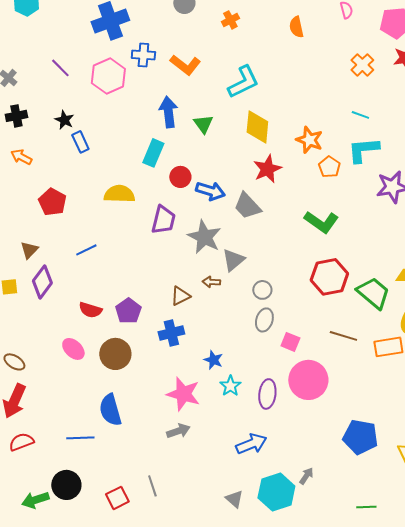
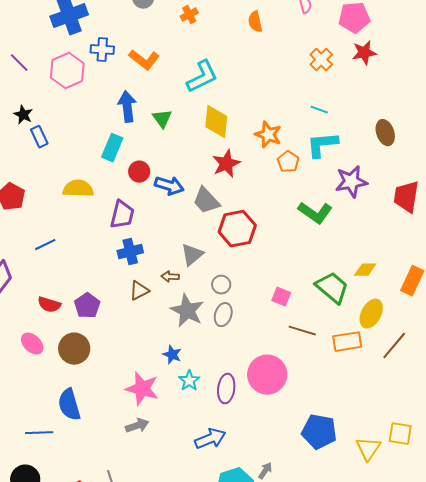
green L-shape: (321, 222) -> (315, 213), moved
gray star: (204, 237) -> (187, 311), moved
red hexagon: (329, 277) -> (237, 229), moved
blue cross: (171, 333) -> (130, 252), moved
pink square: (290, 342) -> (281, 297), moved

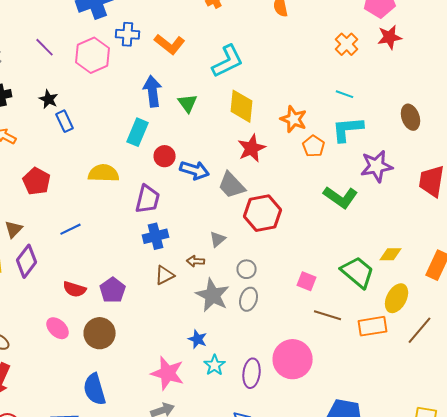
gray triangle: (192, 255) -> (218, 239), size x0.7

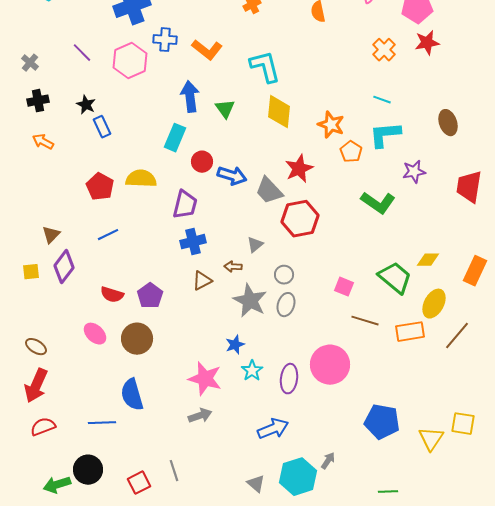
cyan L-shape: (228, 61) -> (265, 67), turned -78
red star: (252, 148) -> (299, 169), moved
purple star: (377, 166) -> (414, 172), size x0.7
red pentagon: (37, 181) -> (100, 187), moved
blue star: (198, 339) -> (235, 345), turned 30

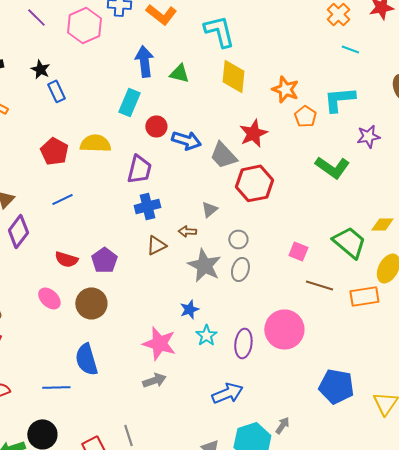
cyan line: (382, 100) -> (350, 49), moved
green triangle: (225, 109) -> (179, 73), turned -40

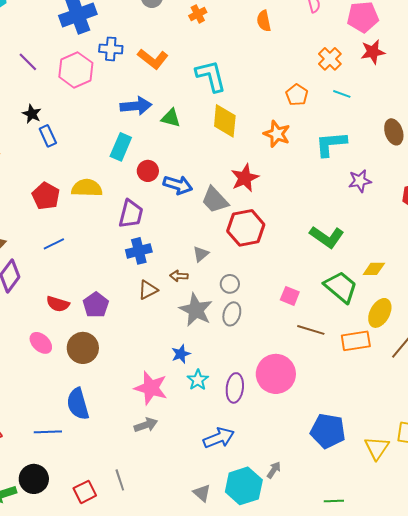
blue arrow: (144, 61) -> (136, 106), turned 92
orange pentagon: (305, 116) -> (297, 95), moved
green L-shape: (332, 167) -> (327, 237), moved

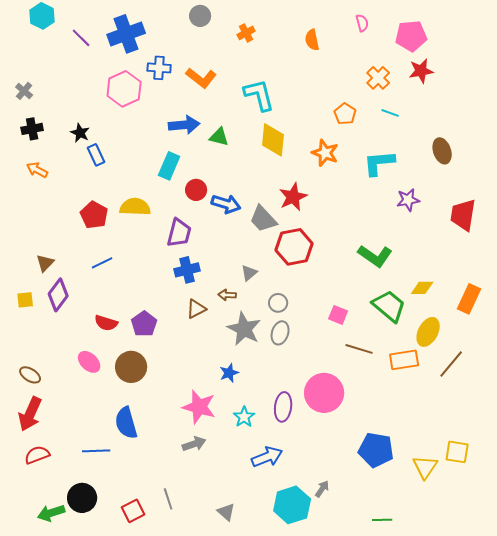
purple line: (28, 62) -> (81, 38), moved
cyan star: (198, 380) -> (244, 417), moved
gray triangle: (202, 493) -> (226, 512), moved

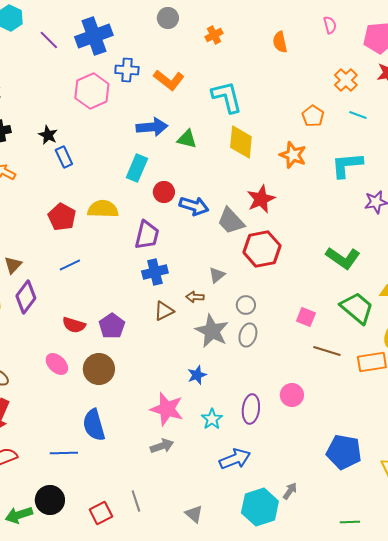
pink circle: (324, 393) -> (292, 395), size x0.6

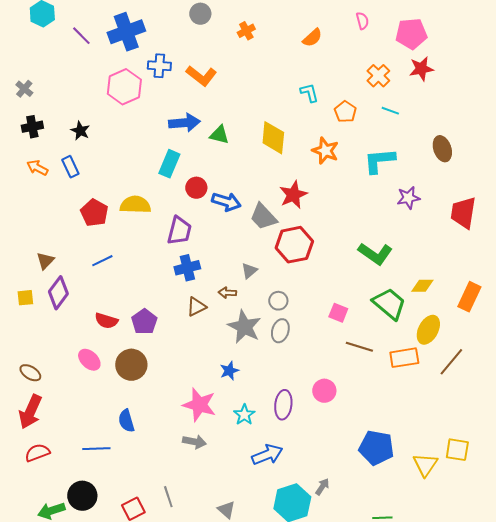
orange semicircle: (280, 42) -> (312, 38), turned -120
cyan L-shape: (227, 97) -> (309, 93), moved, size x0.6
blue rectangle: (64, 157) -> (70, 167), moved
blue semicircle: (94, 425) -> (126, 421), size x0.7
gray arrow: (162, 446) -> (194, 442), turned 30

